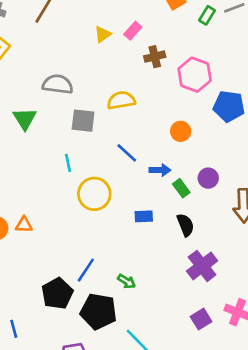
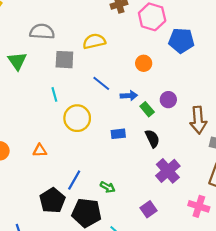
orange triangle: (24, 225) -> (40, 150), moved
purple square: (201, 319) -> (149, 209), moved

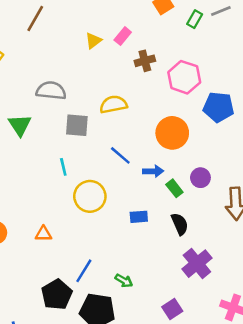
orange circle: (144, 63) -> (172, 133), size x1.6

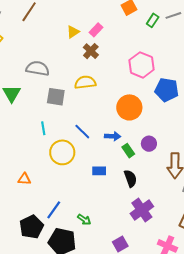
brown cross: (145, 61) -> (91, 51), moved, turned -35
blue line: (120, 155) -> (82, 132), moved

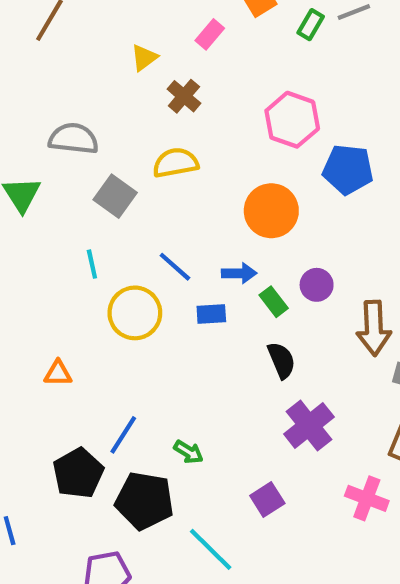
pink rectangle: (96, 30) -> (210, 34), moved
gray square: (56, 97) -> (115, 196), turned 30
blue rectangle: (99, 171) -> (211, 314), moved

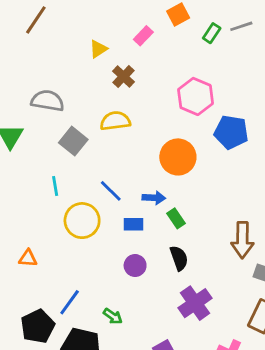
purple circle: (317, 285) -> (135, 266), moved

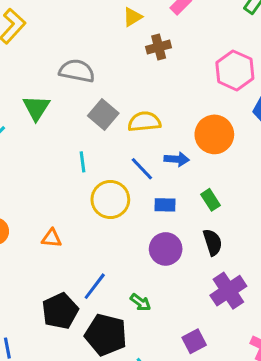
brown cross: (124, 76) -> (159, 47), turned 30
yellow semicircle: (115, 121) -> (144, 122), moved
blue arrow: (154, 198) -> (177, 159), moved
purple circle: (135, 266) -> (166, 249), size x1.4

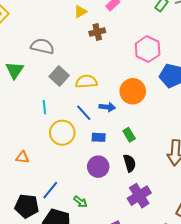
black pentagon: (60, 311) -> (27, 206), turned 30

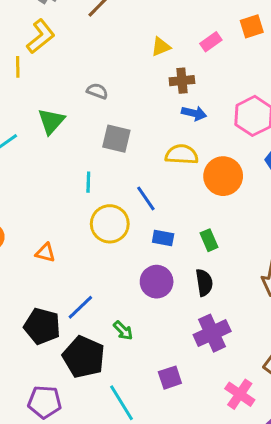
gray semicircle: (42, 46) -> (97, 91), size x0.6
gray square: (59, 76) -> (116, 139), turned -36
yellow semicircle: (86, 81) -> (182, 155), moved
blue arrow: (107, 107) -> (194, 113), moved

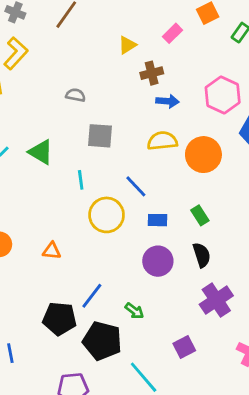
green triangle: (51, 121) -> (41, 152), moved, turned -32

